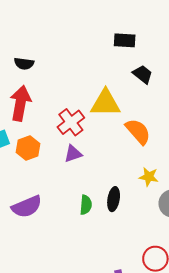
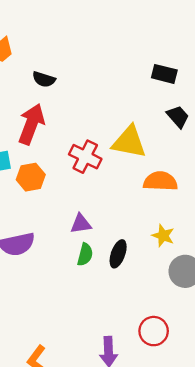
red cross: (71, 122) -> (85, 157), turned -36
orange semicircle: (138, 131) -> (160, 181), turned -56
purple triangle: (73, 154) -> (81, 224), moved

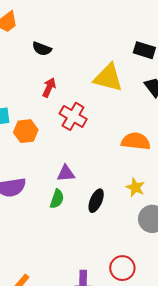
red arrow: (31, 124) -> (49, 88), moved, size x0.6
yellow triangle: (129, 142) -> (108, 78), moved
green semicircle: (85, 255) -> (57, 199), moved

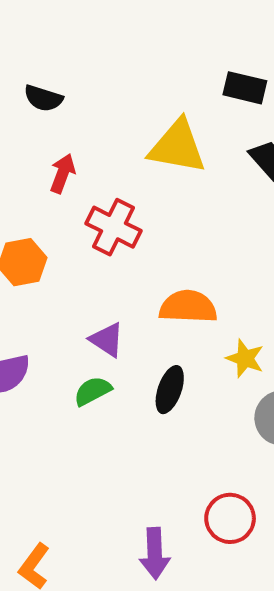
orange semicircle: (136, 141) -> (188, 307), moved
purple triangle: (66, 173) -> (107, 340), turned 42
green semicircle: (57, 199) -> (93, 391), turned -132

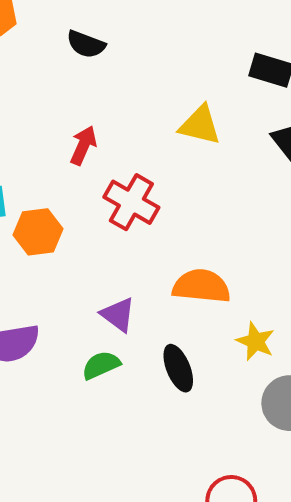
black semicircle: (43, 98) -> (86, 44), moved
yellow triangle: (177, 147) -> (200, 125), size x0.7
black ellipse: (170, 390) -> (178, 368), turned -45

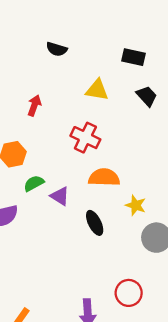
black semicircle: (86, 44) -> (57, 49), moved
red cross: (131, 202) -> (85, 138), moved
green semicircle: (101, 365) -> (34, 183), moved

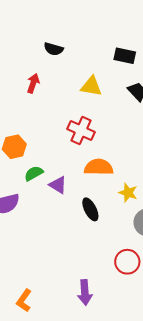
red arrow: (34, 105) -> (33, 83), moved
red circle: (129, 293) -> (127, 262), moved

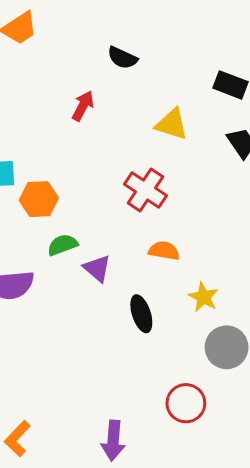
orange semicircle: (99, 167) -> (164, 251), size x0.7

